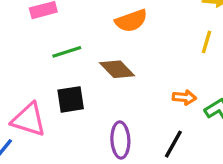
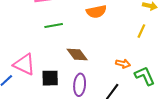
brown diamond: (117, 69) -> (77, 54), moved
black square: (71, 99) -> (50, 78), moved

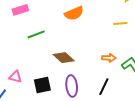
yellow line: (141, 31) -> (120, 24), turned 72
pink triangle: (24, 64) -> (15, 77), size x0.6

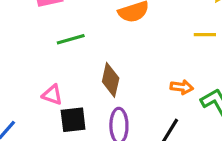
brown diamond: (64, 58) -> (111, 80), turned 55
pink triangle: (15, 77) -> (52, 95), moved

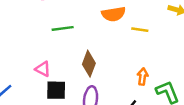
yellow line: (205, 35) -> (140, 30), moved
orange arrow: (182, 87) -> (142, 77), turned -98

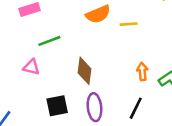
pink triangle: (43, 69) -> (31, 67), moved

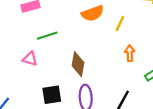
yellow line: (129, 24) -> (120, 23), turned -63
orange arrow: (142, 72) -> (130, 53), moved

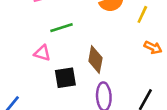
orange arrow: (130, 53) -> (153, 48), turned 119
black square: (52, 95) -> (65, 78), moved

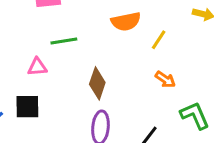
pink triangle: (42, 53) -> (37, 67), turned -30
black square: (65, 78) -> (27, 107), moved

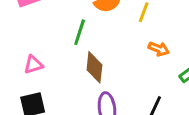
green line: (64, 41) -> (80, 32), moved, turned -50

